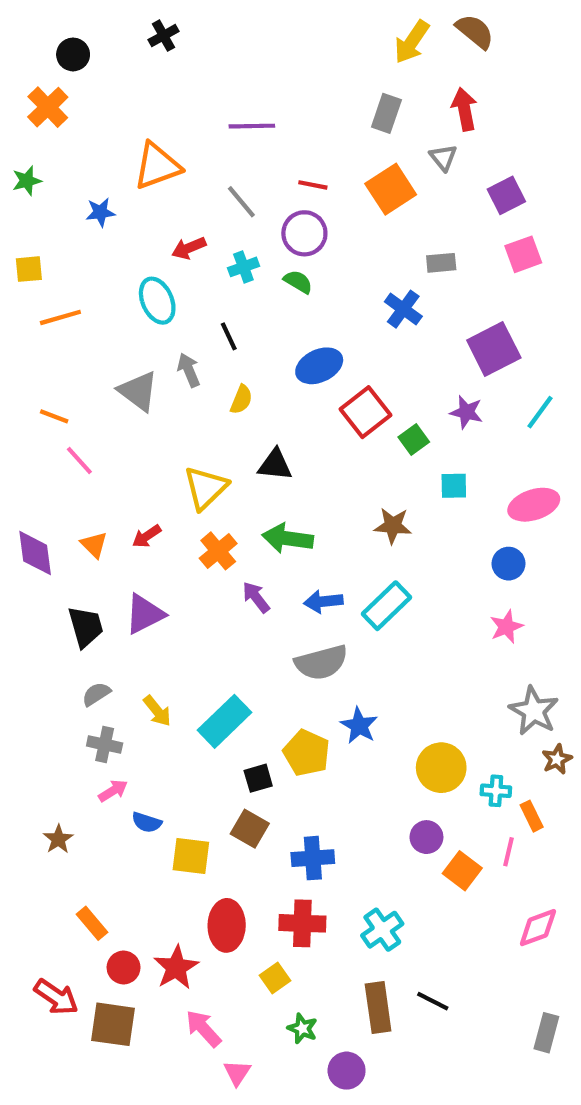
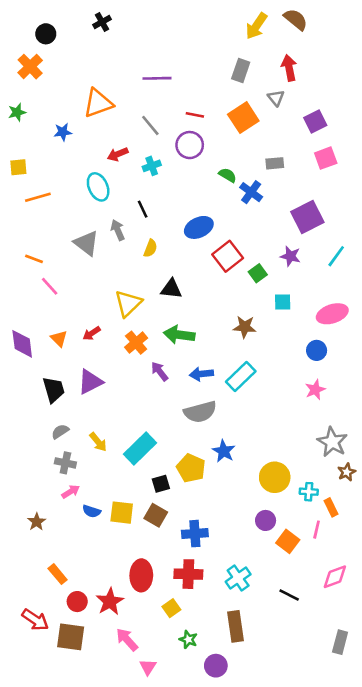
green semicircle: (298, 282) -> (228, 175), moved
yellow square: (191, 856) -> (122, 513), moved
black line: (433, 1001) -> (289, 595), moved

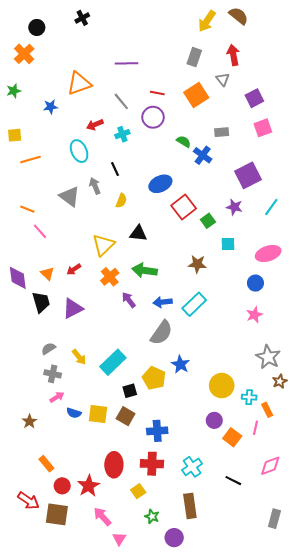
black trapezoid: (54, 390) -> (41, 302), moved
gray semicircle: (200, 412) -> (161, 333), turned -40

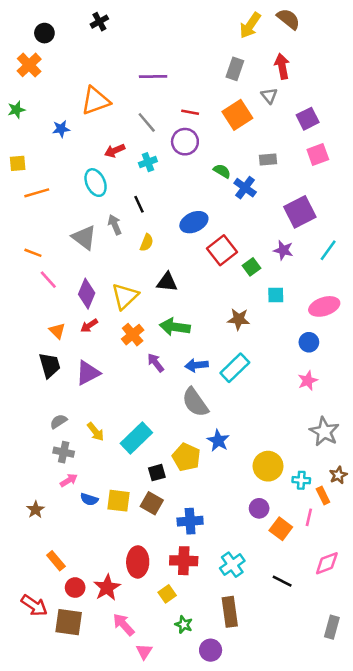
purple diamond: (18, 278) -> (87, 294), moved, turned 30
gray semicircle: (161, 333) -> (195, 402), turned 110
brown star: (280, 381) -> (338, 475), moved

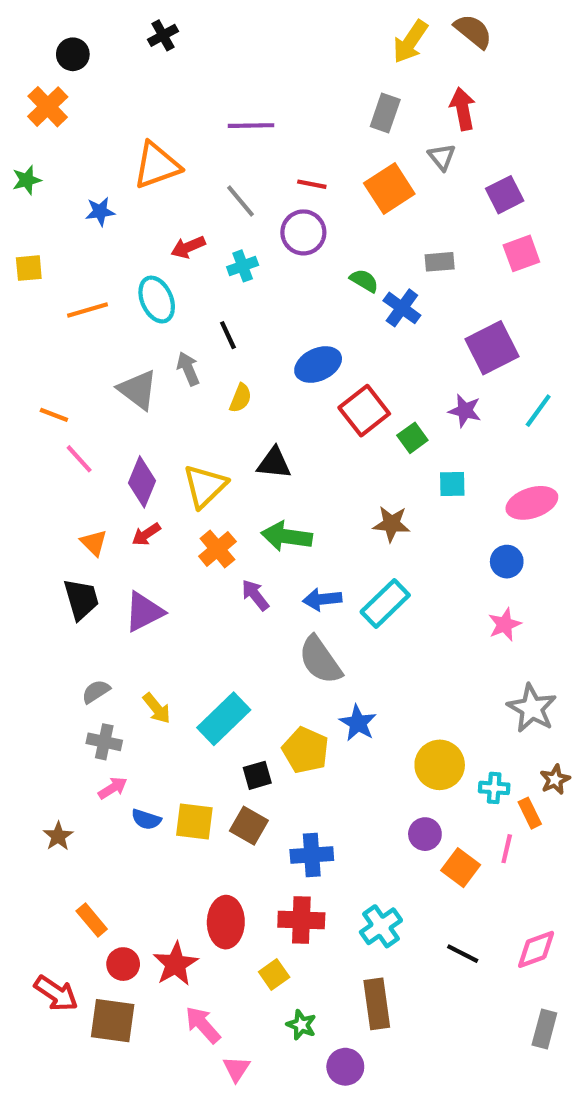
orange line: (37, 193) -> (87, 310), moved
pink diamond: (327, 563) -> (536, 949), moved

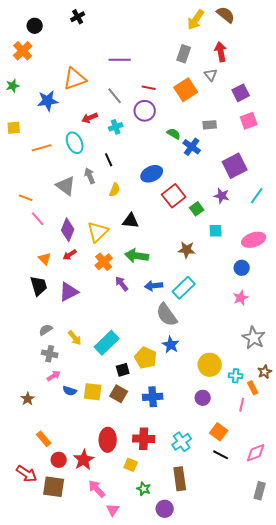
blue star: (100, 211) -> (48, 101), size x1.5
gray semicircle: (320, 660) -> (167, 315), moved
blue cross: (312, 855) -> (153, 397), moved
orange square: (461, 868) -> (219, 432), moved
yellow square: (274, 974) -> (131, 465), turned -32

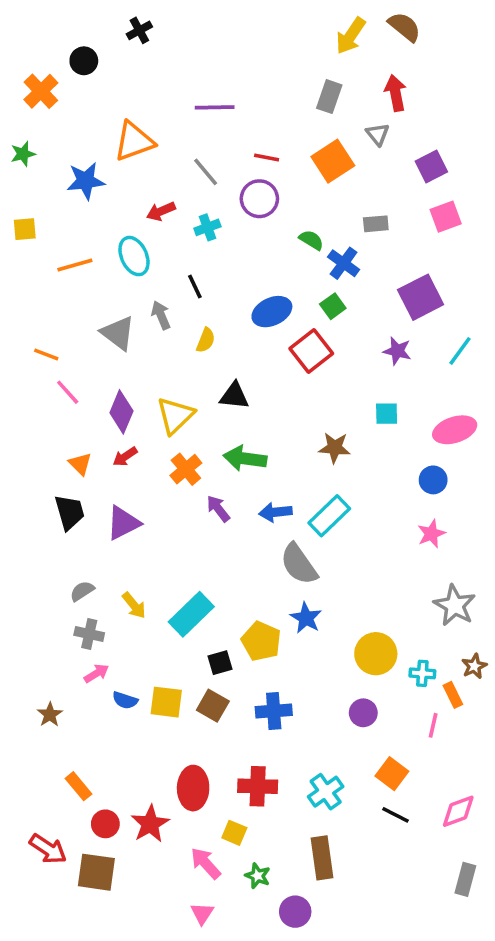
black circle: (35, 26) -> (84, 61), moved
green square: (197, 209) -> (333, 306), moved
pink arrow: (97, 489) -> (206, 863), moved

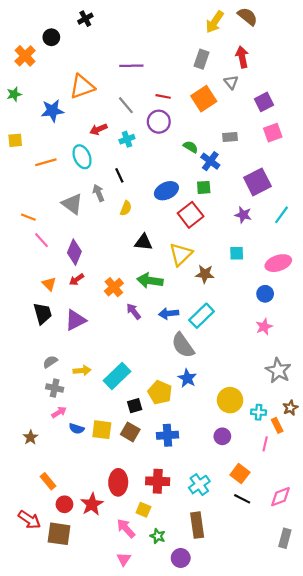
green square: (333, 306) -> (204, 187), turned 32
yellow triangle: (175, 415) -> (181, 254), moved
yellow arrow: (134, 605) -> (82, 371), turned -56

